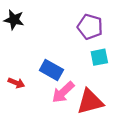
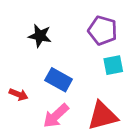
black star: (14, 20) -> (40, 36), moved
pink arrow: (63, 92) -> (56, 116), moved

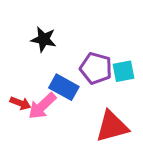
purple pentagon: (103, 30) -> (96, 68), moved
pink arrow: (56, 116) -> (42, 106), moved

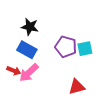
blue rectangle: (64, 87) -> (27, 50), moved
red triangle: (112, 126) -> (77, 87), size x0.7

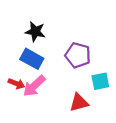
cyan square: (85, 49) -> (100, 81), moved
red triangle: (77, 87) -> (79, 103), moved

